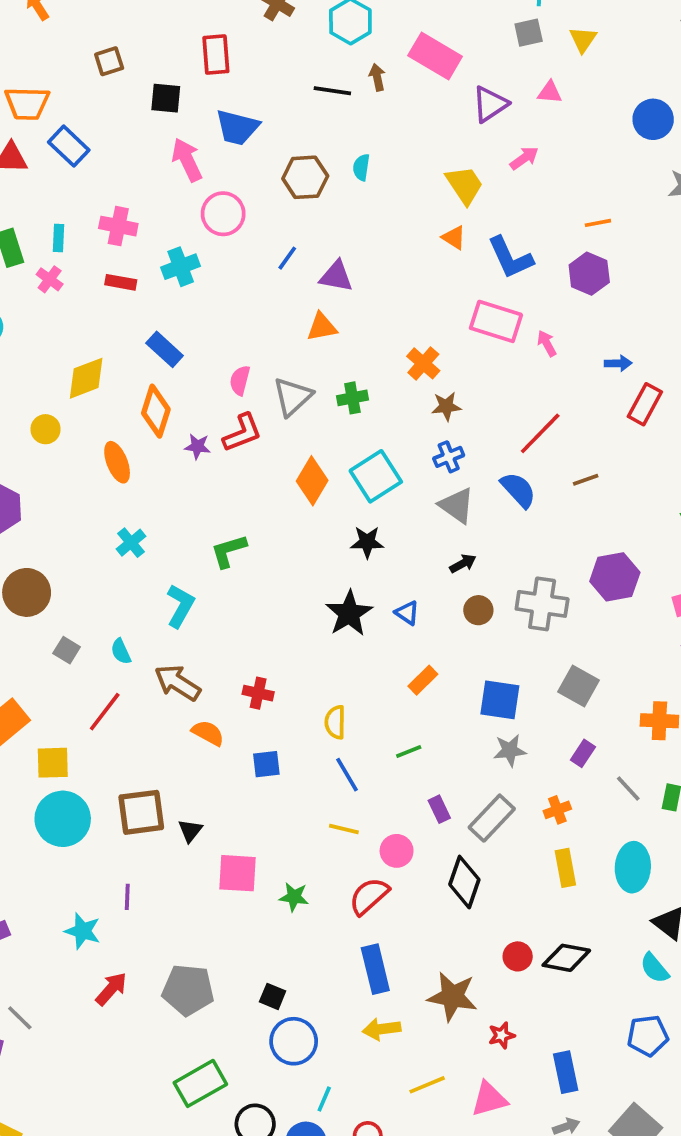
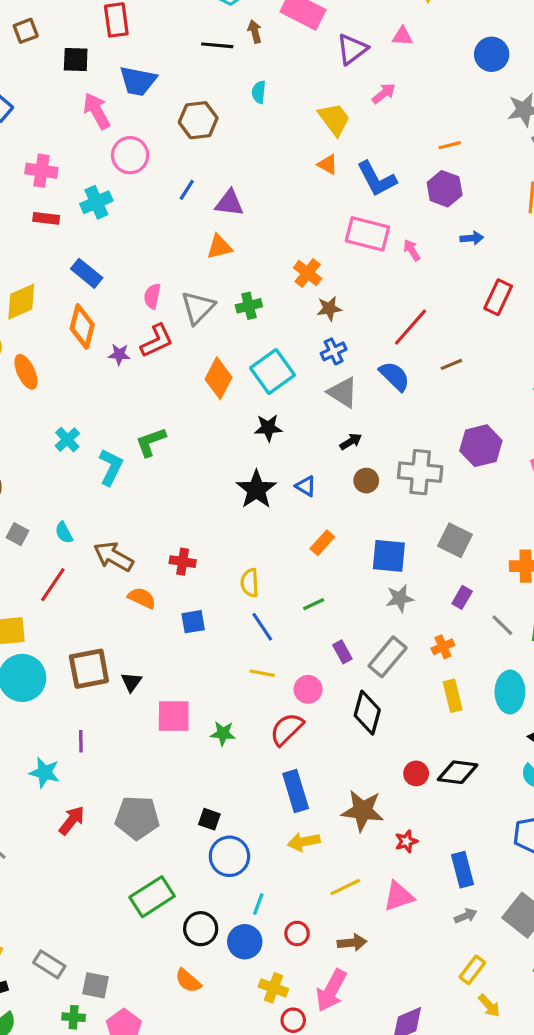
cyan semicircle: (361, 167) -> (259, 92), moved
blue arrow: (618, 363) -> (472, 238), moved
orange ellipse: (117, 462) -> (26, 372), moved
cyan L-shape: (180, 606) -> (111, 467), moved

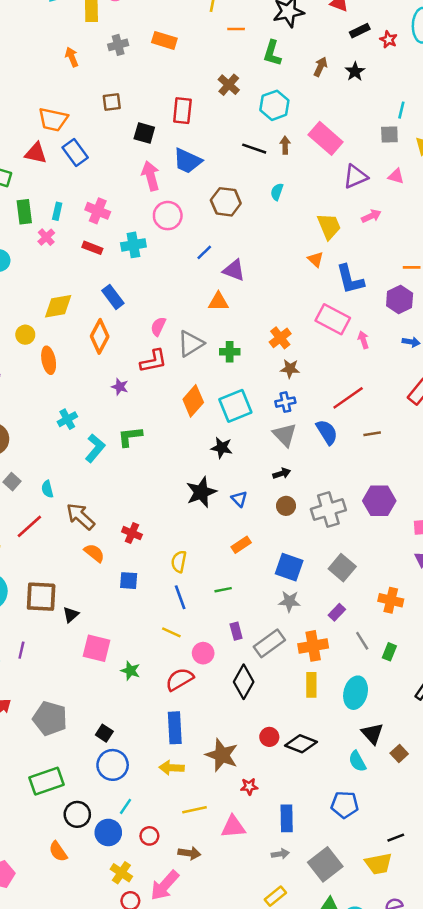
purple star: (119, 354) -> (120, 387), moved
gray cross: (420, 472) -> (328, 510), turned -36
orange cross: (443, 647) -> (313, 646), size x1.6

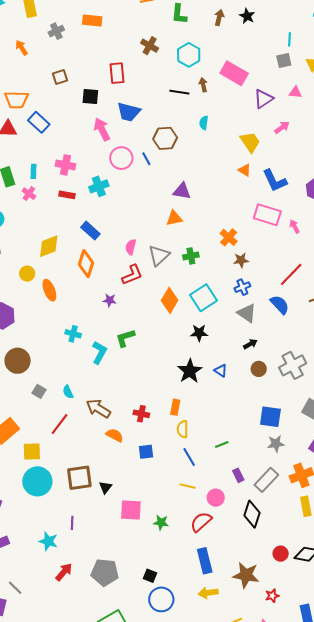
blue line: (204, 252) -> (146, 159), moved, turned -64
cyan cross: (67, 419) -> (73, 334), turned -35
orange rectangle: (241, 545) -> (175, 407), moved, turned -35

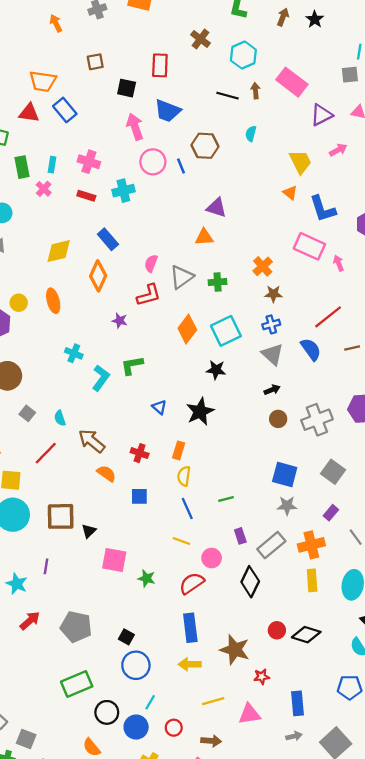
yellow circle: (27, 274) -> (19, 303), moved
blue triangle: (221, 371) -> (159, 407), moved

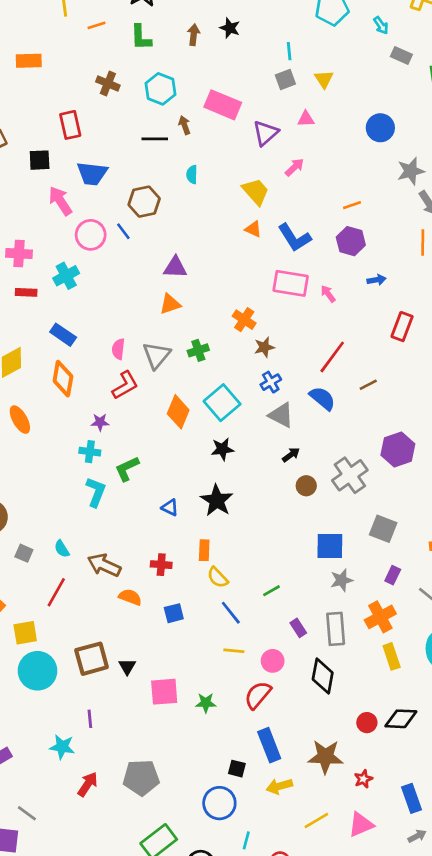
cyan cross: (74, 353) -> (90, 452), moved
yellow semicircle: (184, 476) -> (218, 577), turned -36
gray rectangle: (271, 545) -> (336, 629), turned -40
black square: (126, 637) -> (237, 769), moved

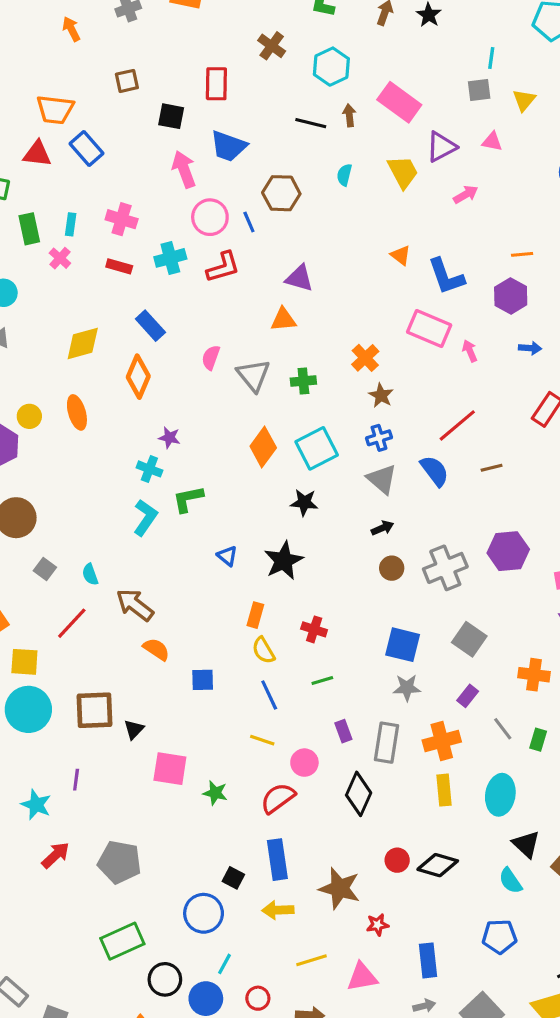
yellow trapezoid: (256, 192) -> (403, 172), moved
brown star: (264, 347) -> (381, 395), turned 30
gray triangle: (156, 355) -> (253, 375), turned -32
red L-shape: (125, 385) -> (223, 267), moved
red cross: (161, 565) -> (314, 629), moved

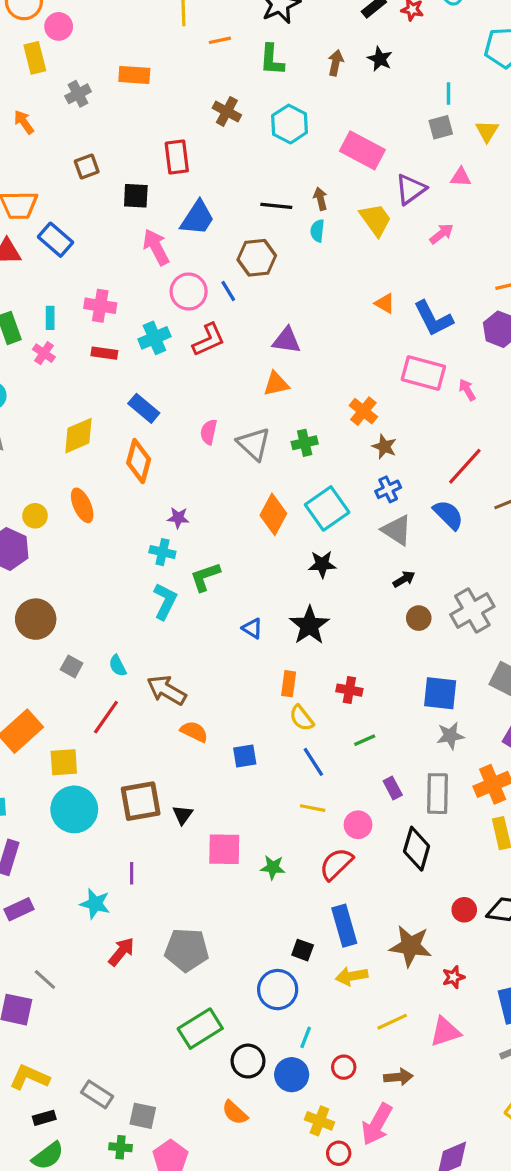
brown arrow: (349, 115) -> (320, 199), moved
black line: (311, 123) -> (276, 206), moved
blue trapezoid: (229, 146) -> (197, 218), turned -69

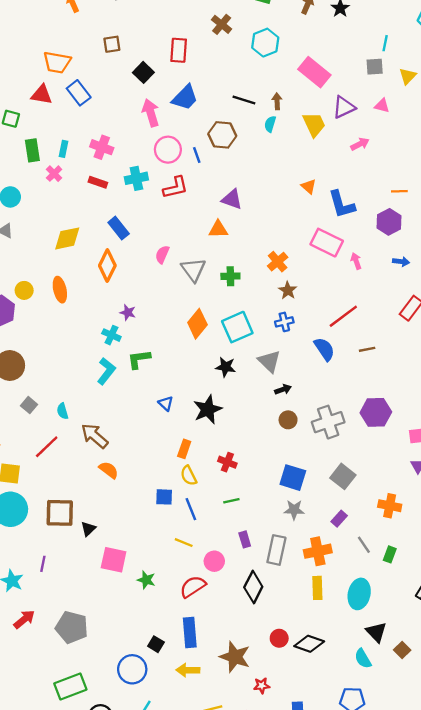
black square: (136, 196) -> (143, 72), turned 30
gray triangle: (397, 530) -> (269, 361), moved
blue square: (245, 756) -> (164, 497), moved

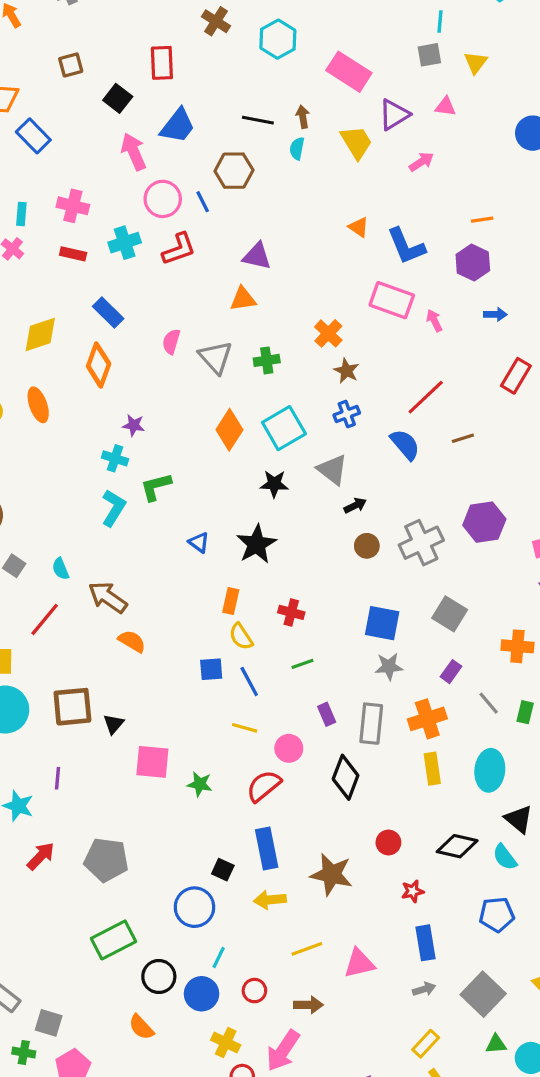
black diamond: (309, 644) -> (457, 846), moved
red star: (262, 686) -> (413, 891), moved

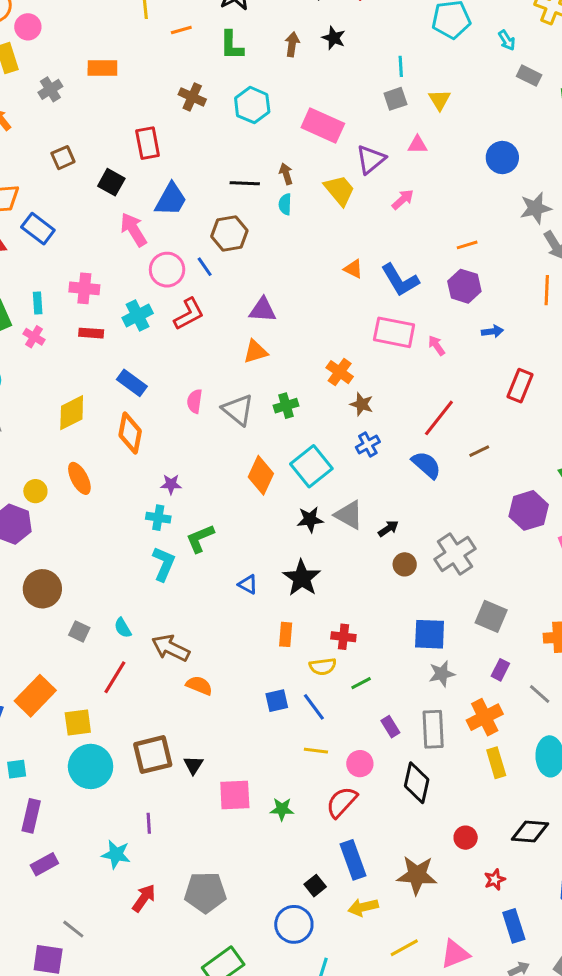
gray triangle: (332, 470) -> (349, 515), moved
purple hexagon: (484, 522) -> (529, 510), moved
yellow semicircle: (241, 636) -> (323, 666), moved, turned -56
black square: (223, 870) -> (315, 886), turned 35

